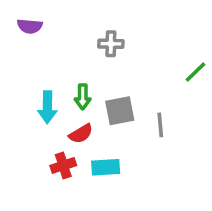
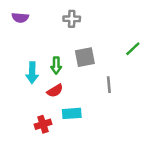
gray cross: (111, 44) -> (72, 19), moved
gray square: (120, 111) -> (85, 57), moved
red cross: (63, 165) -> (43, 124), moved

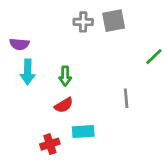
purple semicircle: (20, 18) -> (19, 44), moved
gray square: (85, 57) -> (114, 21), moved
cyan arrow: (32, 73) -> (28, 72), moved

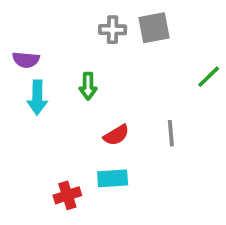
green arrow: (65, 76) -> (88, 86), moved
red semicircle: (64, 105) -> (116, 135), moved

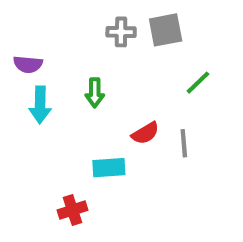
green line: (209, 77) -> (198, 83), moved
red semicircle: (116, 135) -> (145, 133), moved
cyan rectangle: (113, 178) -> (109, 168), moved

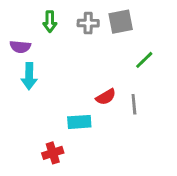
green arrow: (95, 93) -> (50, 22), moved

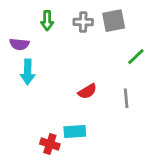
red semicircle: (106, 97) -> (87, 91), moved
cyan rectangle: (79, 122) -> (75, 132), moved
red cross: (53, 153) -> (50, 144), turned 36

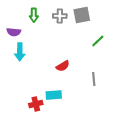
gray line: (126, 98) -> (94, 79), moved
red cross: (50, 144) -> (36, 104), turned -32

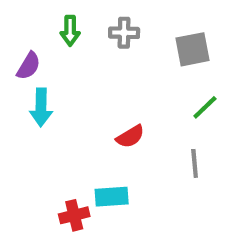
gray square: (82, 15) -> (192, 49), moved
purple semicircle: (14, 32) -> (29, 66), turned -64
green line: (98, 41) -> (205, 107), moved

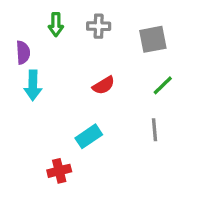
purple semicircle: (29, 66) -> (23, 52), turned -35
red semicircle: (130, 136) -> (104, 85), moved
cyan rectangle: (112, 197) -> (89, 136), moved, turned -30

